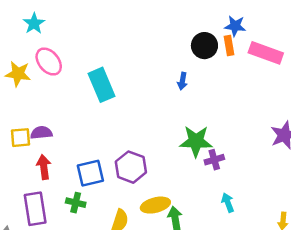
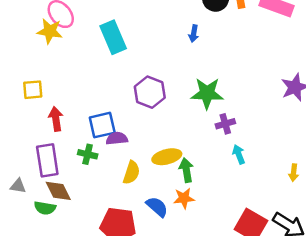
yellow star: (18, 74) -> (50, 31), moved
purple semicircle: (41, 133) -> (117, 138), moved
purple cross: (214, 160) -> (225, 124), moved
purple hexagon: (131, 167) -> (150, 92), moved

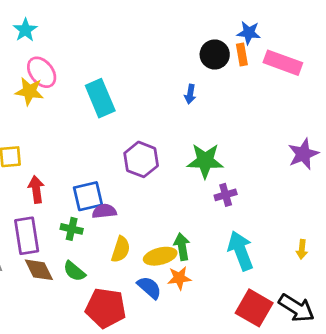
cyan arrow: (239, 154) -> (241, 251), moved, size x1.8
yellow ellipse: (167, 157) -> (160, 256), moved
green semicircle: (45, 208) -> (74, 271), moved, turned 30

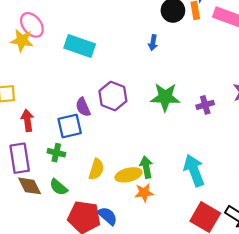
cyan rectangle: (100, 98) -> (80, 46), turned -48
purple cross: (226, 195) -> (205, 105), moved
purple semicircle: (104, 211) -> (83, 107), moved, turned -108
blue semicircle: (149, 288) -> (107, 216), moved

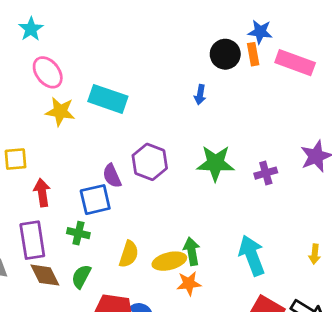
yellow star: (22, 40) -> (60, 112), moved
green semicircle: (59, 187) -> (81, 276), turned 78

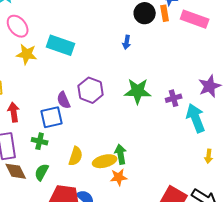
cyan arrow: (252, 255) -> (196, 118), moved

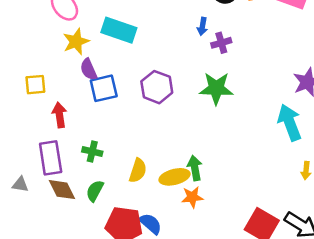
yellow star: (27, 54) -> (76, 42), turned -30
purple cross: (174, 98) -> (221, 43), moved
purple semicircle: (64, 100) -> (89, 69), moved
blue square: (52, 117) -> (104, 88), moved

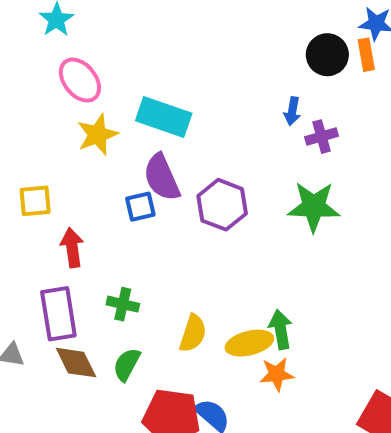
purple semicircle: (89, 69) -> (162, 177), moved, size x1.4
blue square: (104, 88) -> (140, 207), size x0.7

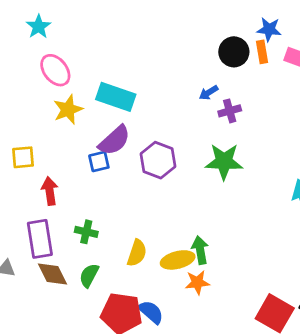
blue arrow: (292, 111) -> (209, 93), turned 48
purple semicircle: (162, 177) -> (114, 140), turned -108

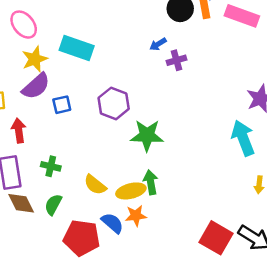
purple semicircle: (114, 140) -> (36, 86), moved
green star: (224, 162) -> (147, 135), moved
yellow semicircle: (137, 253) -> (95, 185), turned 110
orange star: (197, 282) -> (136, 216), moved
blue semicircle: (151, 312) -> (112, 223), moved

